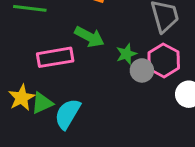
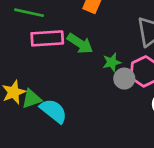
pink rectangle: (55, 57) -> (47, 38), moved
cyan semicircle: (68, 114) -> (54, 111), turned 92

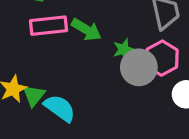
gray circle: (124, 79) -> (139, 67), size x1.5
green triangle: (31, 99) -> (34, 95), turned -30

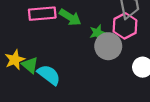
pink hexagon: (162, 58) -> (125, 26), moved
green triangle: (34, 95) -> (30, 65), turned -30

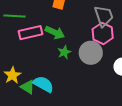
green star: (97, 33) -> (64, 52), moved
green triangle: (30, 65) -> (28, 87), moved

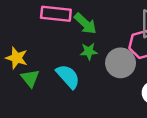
yellow star: (12, 75) -> (17, 58), turned 30
cyan semicircle: (43, 84) -> (68, 76), moved

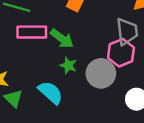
green star: (89, 51) -> (68, 65), turned 30

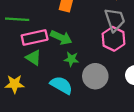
gray circle: (101, 73) -> (95, 76), moved
green triangle: (13, 98) -> (33, 58), moved

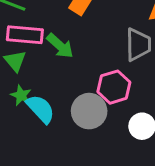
pink hexagon: (113, 39) -> (114, 87), moved
green star: (71, 59) -> (21, 95), moved

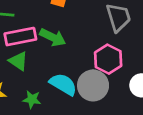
green star: (21, 95) -> (32, 99), moved
cyan semicircle: (40, 109) -> (63, 84), moved

